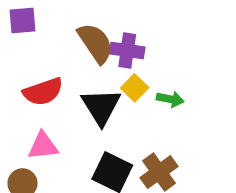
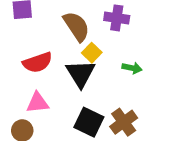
purple cross: (127, 50) -> (117, 18), moved
yellow square: (135, 88) -> (92, 53), moved

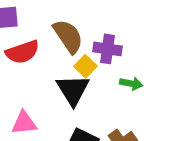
purple cross: (117, 18) -> (108, 49), moved
red semicircle: (38, 62) -> (22, 52), moved

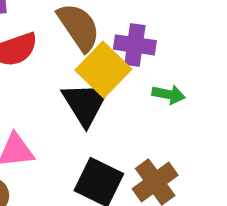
yellow square: (85, 66) -> (103, 70), size x1.6

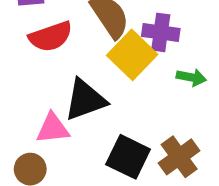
black triangle: (85, 103) -> (85, 100), moved, turned 42

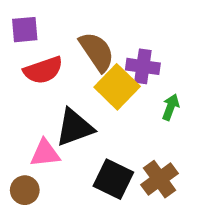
green arrow: (191, 77) -> (171, 107), turned -80

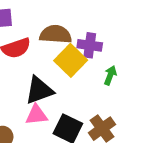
brown semicircle: (97, 52) -> (56, 34), turned -52
pink triangle: (45, 153) -> (37, 115), moved

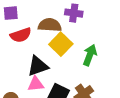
purple cross: (90, 45) -> (74, 13), moved
green arrow: (110, 75) -> (90, 55), size x1.5

